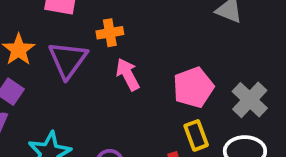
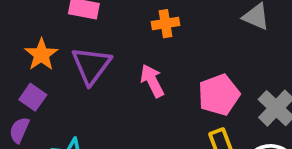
orange cross: (110, 33) -> (165, 24), moved

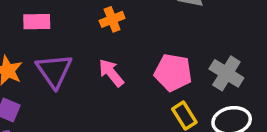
pink pentagon: (219, 95) -> (173, 72), turned -30

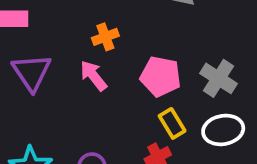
orange cross: (112, 19) -> (105, 37), moved

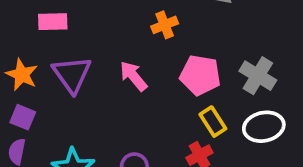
orange cross: (105, 37) -> (165, 25), moved

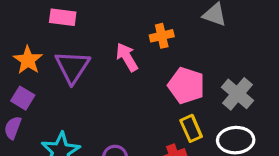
pink arrow: (133, 76) -> (127, 57), moved

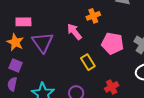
pink rectangle: (63, 17) -> (23, 22), moved
yellow rectangle: (191, 128) -> (88, 62), moved

